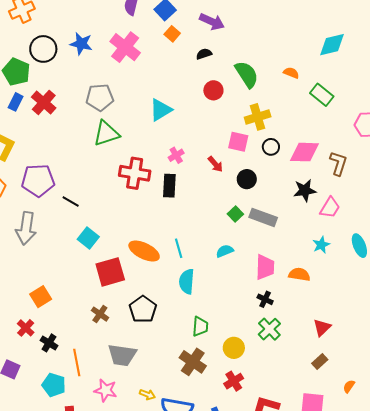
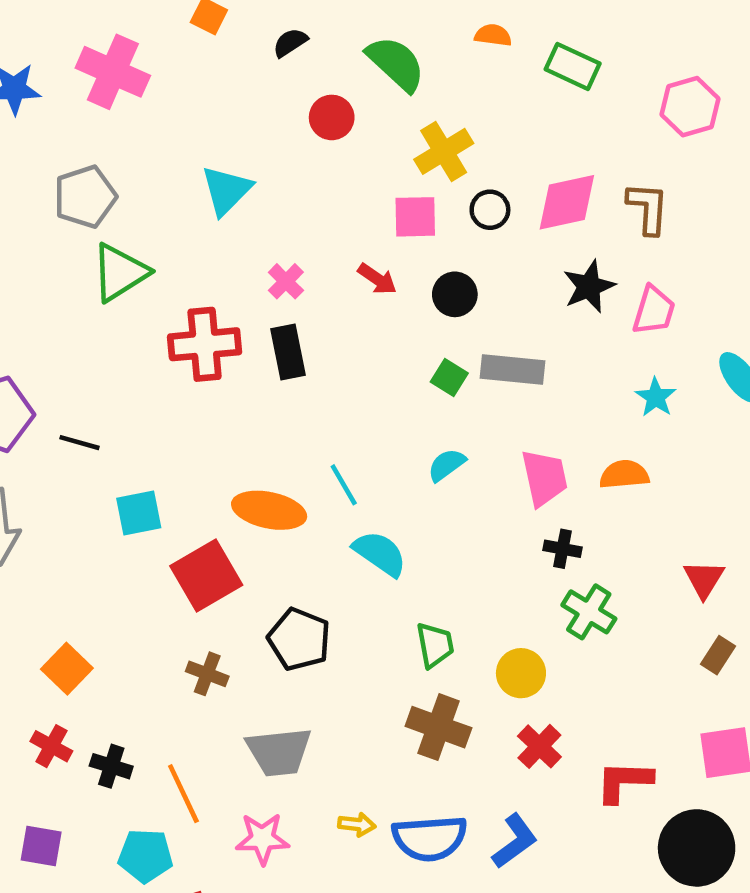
cyan square: (88, 238) -> (139, 513), turned -35
cyan semicircle: (187, 281) -> (380, 554), turned 135

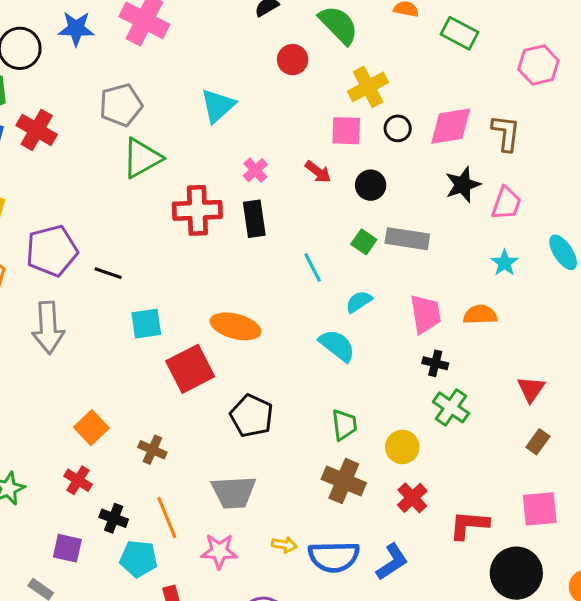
cyan line: (344, 485) -> (313, 268), moved
cyan semicircle: (380, 554) -> (337, 345), moved
brown cross: (207, 674) -> (152, 450), moved
black cross: (111, 766) -> (114, 518), moved

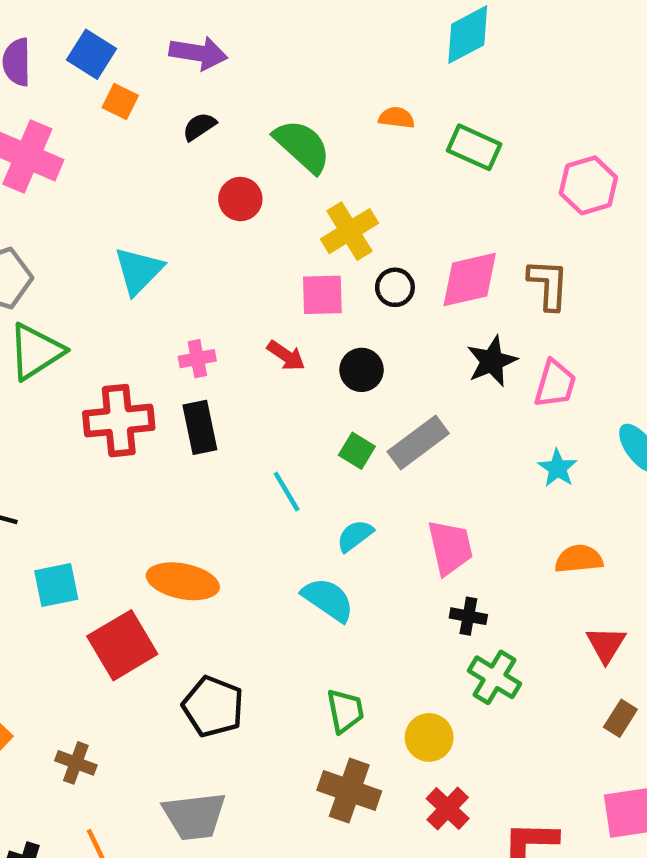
pink cross: (255, 170) -> (197, 359), turned 35
gray rectangle: (407, 239) -> (418, 442), turned -42
orange semicircle: (480, 315) -> (579, 559), moved

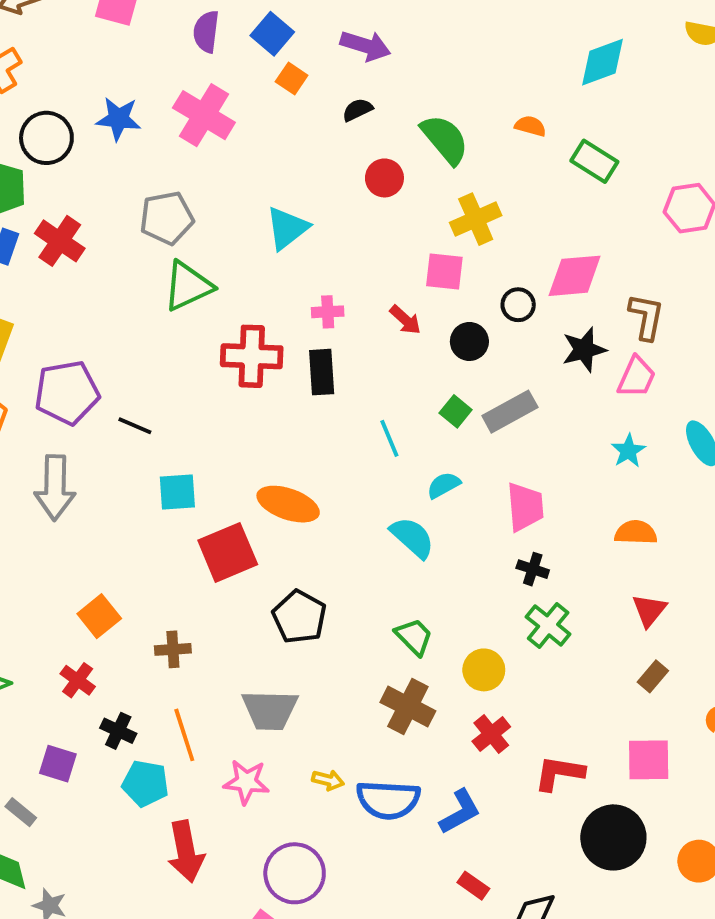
brown L-shape: (548, 284) -> (646, 317), moved
black circle: (395, 287) -> (518, 305), moved
green trapezoid: (345, 711) -> (414, 637), turned -42
brown cross: (76, 763) -> (173, 649), turned -32

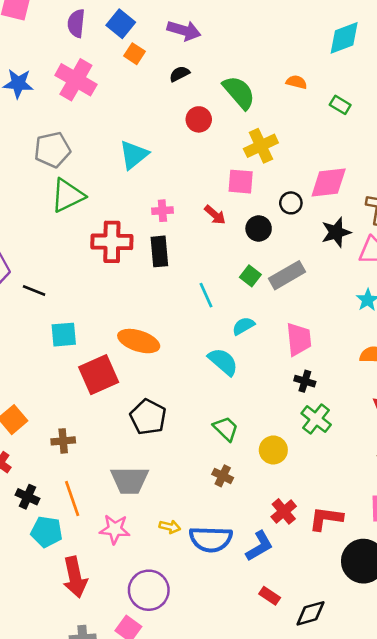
green rectangle: (594, 161) -> (340, 105), size x0.7
brown cross: (408, 707) -> (223, 476), size x0.6
red cross: (491, 734) -> (284, 511), moved

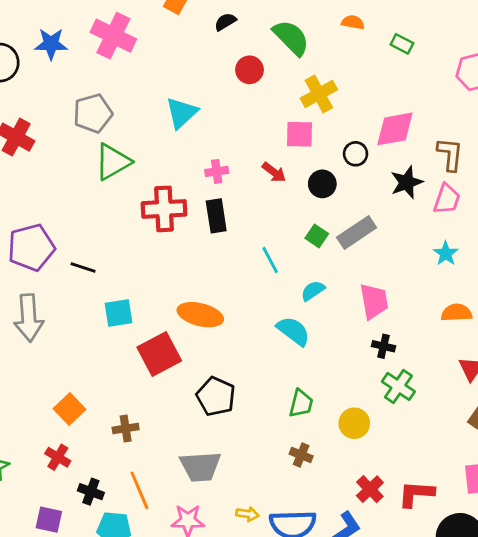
green trapezoid: (226, 429) -> (301, 403), turned 64

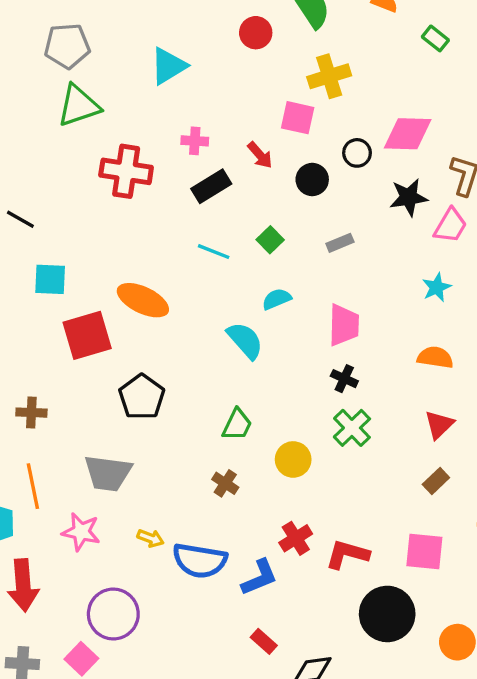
black rectangle: (216, 216) -> (211, 186), moved, turned 56
gray rectangle: (357, 233) -> (340, 243), size x0.6
green square: (317, 236) -> (270, 240), moved
cyan line: (270, 260) -> (214, 252), moved, turned -52

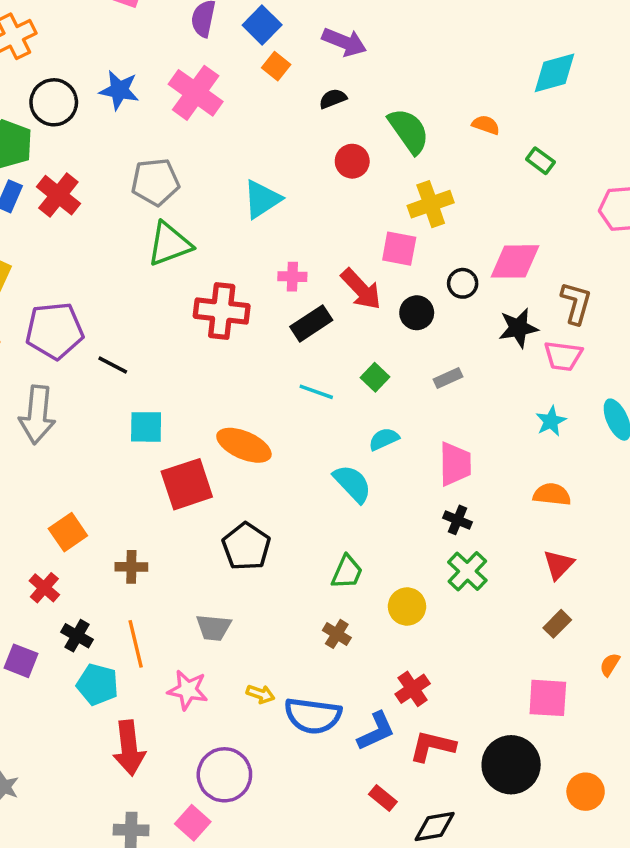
red arrow: (260, 155) -> (361, 289), size x1.5
pink trapezoid: (450, 226) -> (563, 356), turned 69
gray trapezoid: (108, 473) -> (214, 628), size x0.7
red L-shape: (347, 554) -> (432, 746), moved

